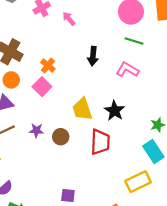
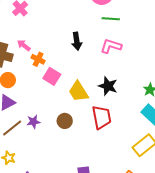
pink arrow: (69, 19) -> (24, 45), moved
pink square: (42, 87) -> (52, 76), moved
purple star: (36, 130) -> (33, 122), moved

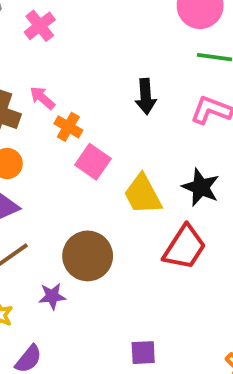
red trapezoid: (102, 117) -> (185, 247), turned 40
brown circle: (65, 121) -> (88, 256), moved, size x1.6
purple star: (33, 122) -> (52, 296), moved

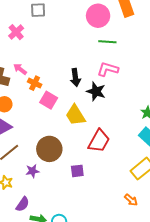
black arrow: (146, 96) -> (75, 77), moved
black star: (201, 187) -> (96, 91), moved
purple square: (143, 353) -> (77, 171), moved

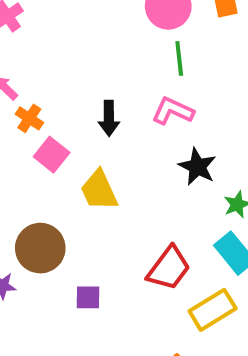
green line: (107, 42) -> (179, 58), turned 72
black star: (96, 91) -> (197, 167), moved
red trapezoid: (99, 141) -> (169, 268), moved

